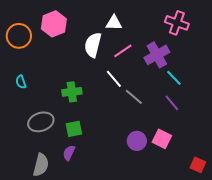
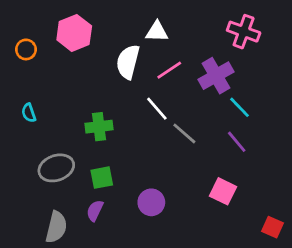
orange circle: (19, 36) -> (26, 49), size x0.6
purple circle: (137, 141) -> (151, 202), moved

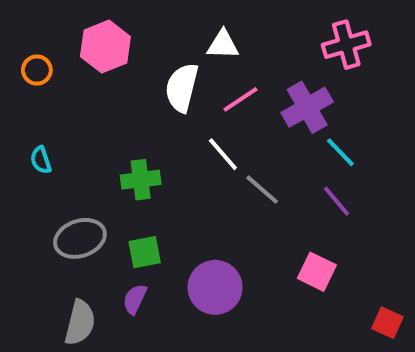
pink cross: (244, 32) -> (346, 45), turned -36
purple circle: (151, 202) -> (215, 287), size x1.4

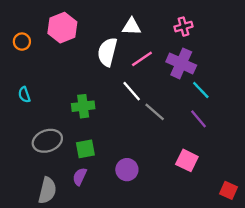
pink cross: (346, 45) -> (184, 27), moved, size x0.7
purple cross: (307, 107) -> (181, 63), turned -36
purple circle: (215, 287) -> (127, 170), size x0.7

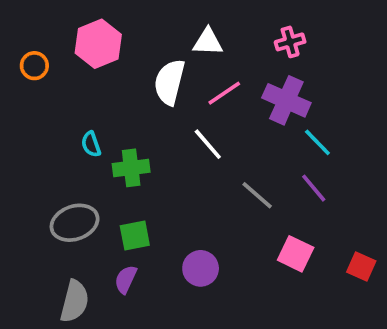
cyan semicircle: (24, 95) -> (91, 144), moved
gray line: (155, 112) -> (257, 195), moved
red square: (229, 190) -> (361, 267), moved

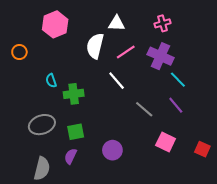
orange circle: (34, 66) -> (19, 52), moved

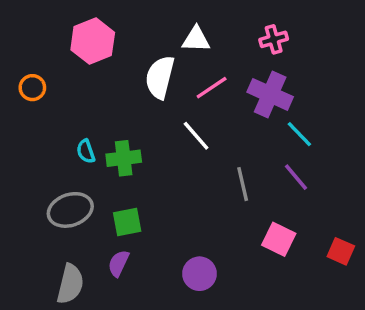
cyan semicircle: (51, 81) -> (86, 151), moved
gray line: (144, 109) -> (243, 184), turned 36
purple circle: (112, 150) -> (199, 274), moved

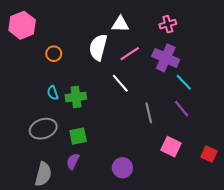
pink hexagon: (93, 41) -> (22, 25), moved
orange circle: (32, 88) -> (54, 54), moved

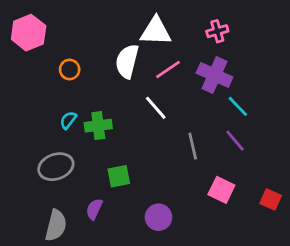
white triangle: (120, 24) -> (156, 31), size x1.4
cyan semicircle: (53, 93) -> (68, 120), turned 56
green square: (78, 136) -> (119, 176), moved

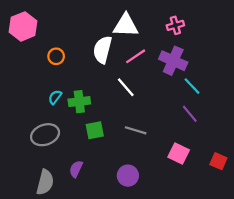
gray line: (193, 146) -> (136, 130), moved, turned -60
green square: (119, 176) -> (95, 130), moved

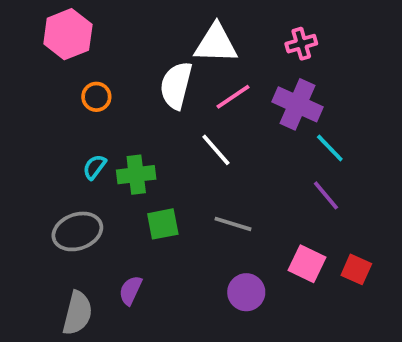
pink hexagon: (23, 26) -> (68, 34), moved
red square: (218, 161) -> (356, 269), moved
purple circle: (128, 176) -> (246, 292), moved

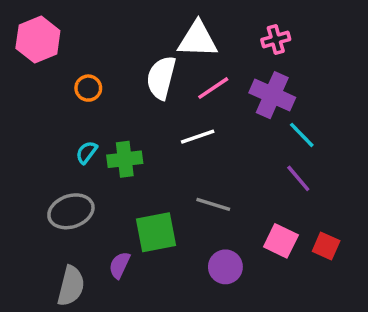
pink hexagon: (68, 34) -> (38, 39), moved
white line: (216, 150) -> (198, 137), turned -68
green square: (163, 224) -> (156, 232), moved, size x1.4

